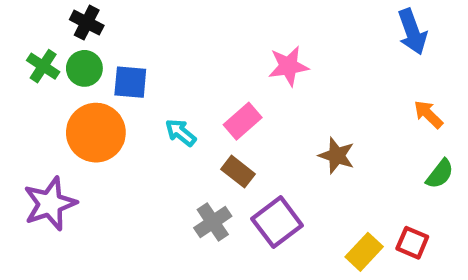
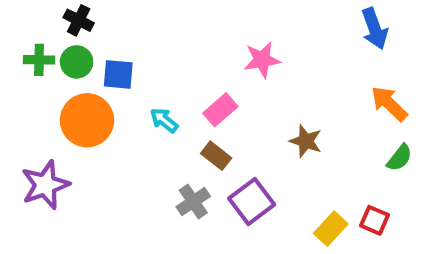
green cross: (43, 66) -> (39, 60), turned -32
orange arrow: (428, 114) -> (389, 104), size x1.4

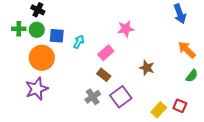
cyan arrow: (164, 120) -> (79, 42), moved, turned 80
purple star: (45, 185) -> (37, 89), moved

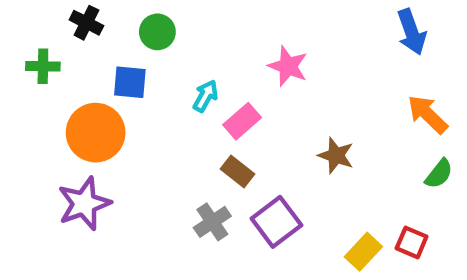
pink star: (126, 29) -> (288, 66), turned 30
green circle: (37, 30) -> (157, 32), moved
cyan arrow: (79, 42) -> (205, 96), moved

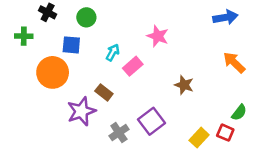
blue arrow: (412, 32) -> (225, 17), turned -80
brown rectangle: (238, 172) -> (104, 92), moved
green semicircle: (439, 174) -> (239, 113), moved
purple star: (84, 204) -> (81, 111), moved
gray cross: (212, 222) -> (119, 133), moved

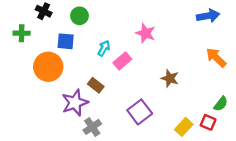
gray cross: (119, 133) -> (92, 127), moved

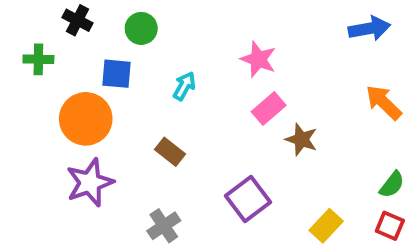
pink rectangle: (122, 61) -> (269, 109), moved
purple star: (75, 103) -> (90, 183), moved
red square: (208, 122) -> (390, 226), moved

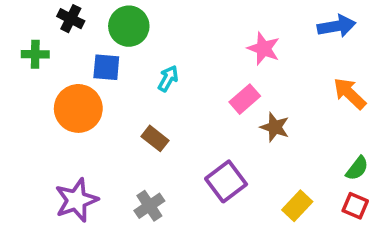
green circle: (141, 28) -> (129, 26), size x1.4
pink star: (258, 59) -> (264, 49), moved
purple star: (90, 183) -> (76, 200), moved

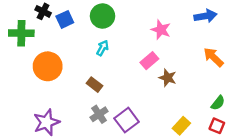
green circle: (129, 26) -> (103, 16), moved
green cross: (35, 54) -> (21, 33), size x1.5
blue square: (106, 67) -> (65, 19), moved, turned -30
purple square: (226, 181) -> (127, 120), moved
gray cross: (149, 206) -> (99, 114), moved

